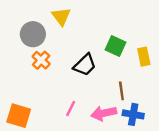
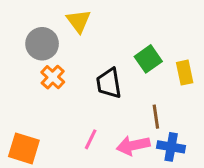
green square: (115, 46) -> (148, 59), turned 30
black trapezoid: (85, 65) -> (109, 83), turned 125

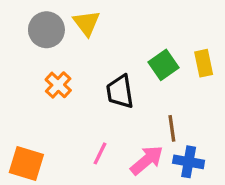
gray circle: (42, 44) -> (46, 30), moved
yellow rectangle: (185, 73) -> (204, 63), moved
pink arrow: (133, 145) -> (147, 160), turned 152

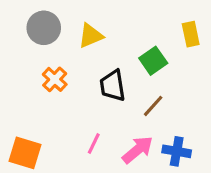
yellow triangle: (87, 23) -> (91, 36), moved, turned 44
yellow rectangle: (204, 63) -> (191, 34), moved
brown line: (172, 128) -> (153, 106), moved, turned 50

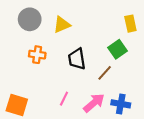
green square: (153, 61) -> (118, 49), moved
orange cross: (55, 79) -> (37, 55), turned -35

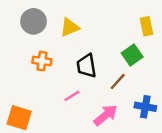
pink line: (64, 99) -> (72, 96), moved, turned 32
blue cross: (121, 104) -> (145, 107), moved

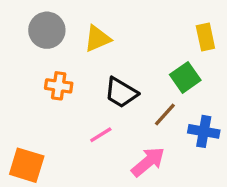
black trapezoid: (86, 66) -> (121, 93), turned -50
blue cross: (145, 107) -> (204, 131), moved

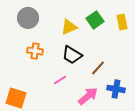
yellow triangle: (97, 39) -> (69, 27), moved
green square: (185, 77) -> (95, 20), moved
blue cross: (204, 131) -> (116, 89), moved

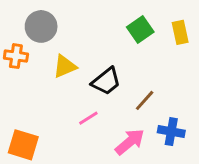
yellow triangle: (69, 27) -> (65, 66), moved
orange cross: (35, 51) -> (16, 56), moved
black trapezoid: (72, 55) -> (106, 81), turned -70

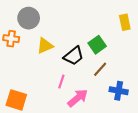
green square: (140, 29) -> (97, 45), moved
pink line: (88, 118) -> (61, 82), turned -40
pink arrow: (130, 142) -> (78, 98), moved

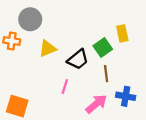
yellow rectangle: (125, 22) -> (122, 33), moved
brown line: (100, 69) -> (106, 74), turned -49
pink arrow: (78, 98) -> (96, 104), moved

